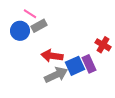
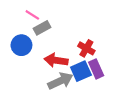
blue circle: (20, 31) -> (21, 45), moved
red cross: (103, 45) -> (86, 48), moved

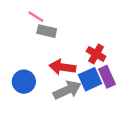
gray rectangle: (42, 28) -> (47, 31), turned 42
blue circle: (21, 45) -> (24, 82), moved

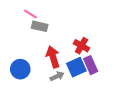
red arrow: (62, 67) -> (53, 57), turned 65
gray arrow: (67, 90) -> (57, 76), size x0.6

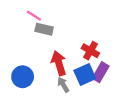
purple rectangle: (91, 65) -> (101, 72), turned 54
gray arrow: (57, 76) -> (63, 85), turned -96

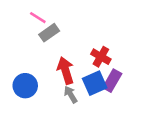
gray rectangle: (44, 29) -> (49, 33), turned -48

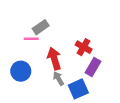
pink line: (38, 18) -> (31, 39), moved, turned -32
blue square: (95, 83) -> (78, 89), moved

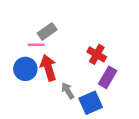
red arrow: (54, 59) -> (48, 68), moved
blue circle: (21, 71) -> (25, 69), moved

